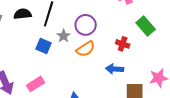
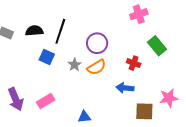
gray star: (64, 36) -> (75, 65), moved
blue square: (44, 46) -> (47, 57), moved

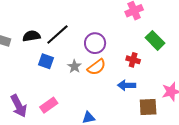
black line: (60, 31) -> (57, 34), turned 35

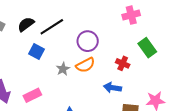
black semicircle: (31, 36) -> (26, 24), turned -36
gray star: (74, 66) -> (63, 69), moved

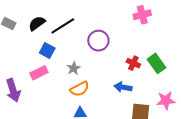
green rectangle: (147, 48) -> (156, 63), moved
orange semicircle: (85, 65) -> (80, 89), moved
pink rectangle: (32, 95) -> (39, 73), moved

